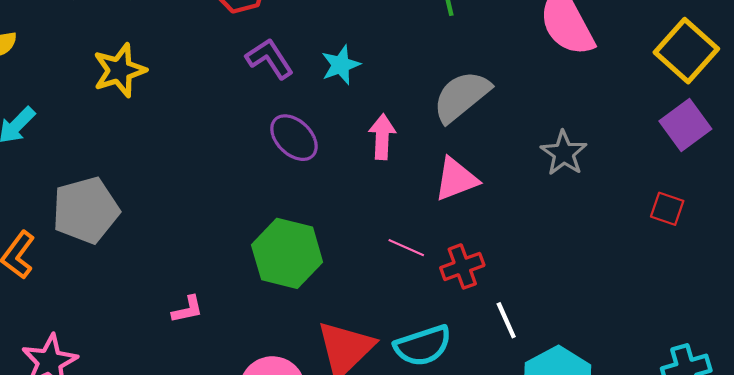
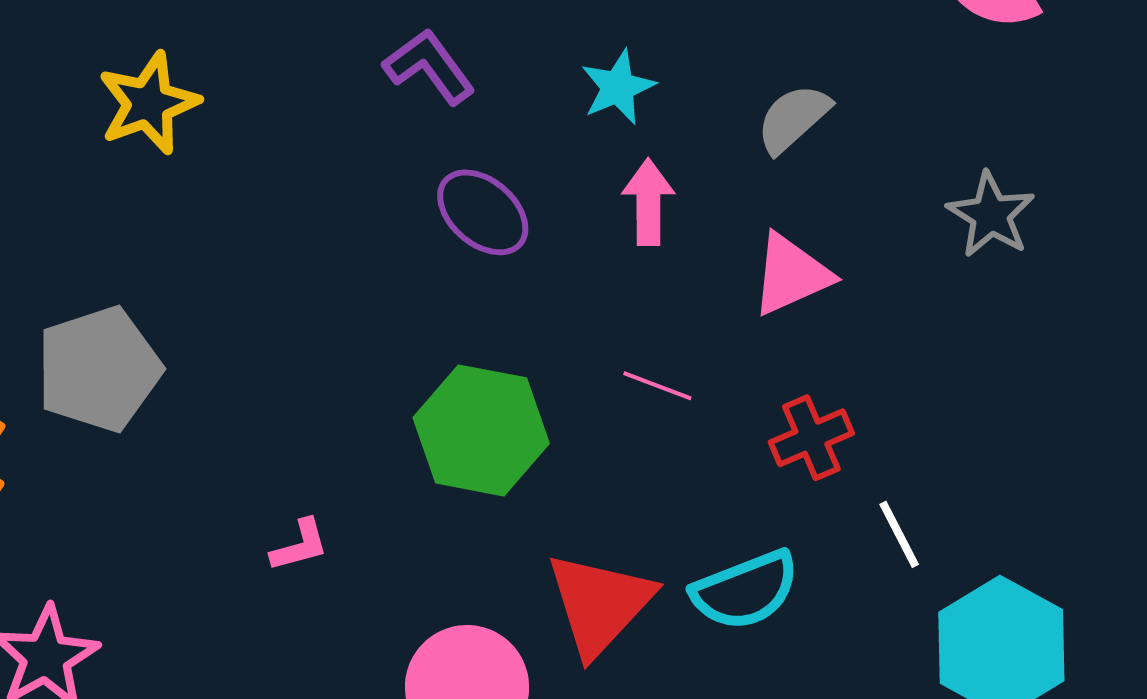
cyan star: (341, 65) -> (618, 87), moved
gray semicircle: (461, 96) -> (793, 118), size x0.7
pink line: (406, 248) -> (657, 386), moved

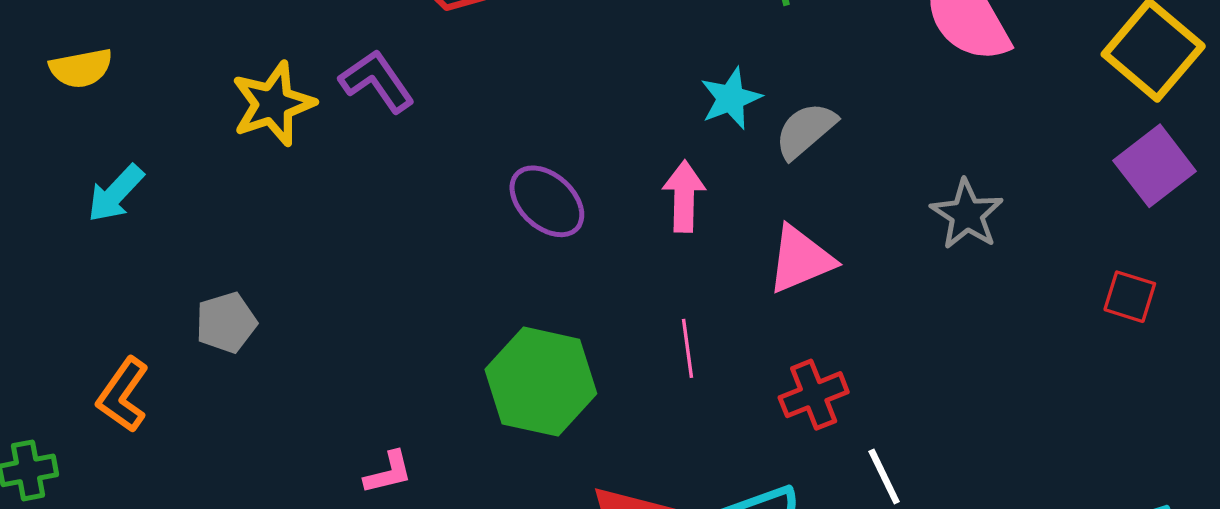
purple L-shape: (429, 66) -> (377, 81), moved
cyan star: (618, 87) -> (731, 98), moved
gray pentagon: (99, 369) -> (226, 323), size x0.6
pink line: (657, 386) -> (688, 348), turned 60

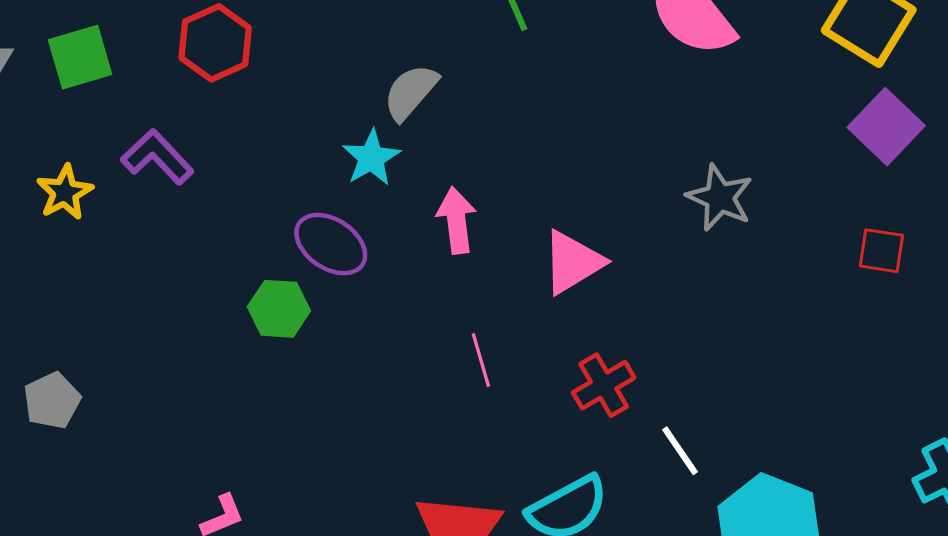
cyan star: (731, 98) -> (371, 158), moved
yellow star: (273, 104) -> (65, 192), size x0.7
gray semicircle: (805, 130) -> (411, 92), moved
green hexagon: (541, 382) -> (279, 309), moved, size x0.6

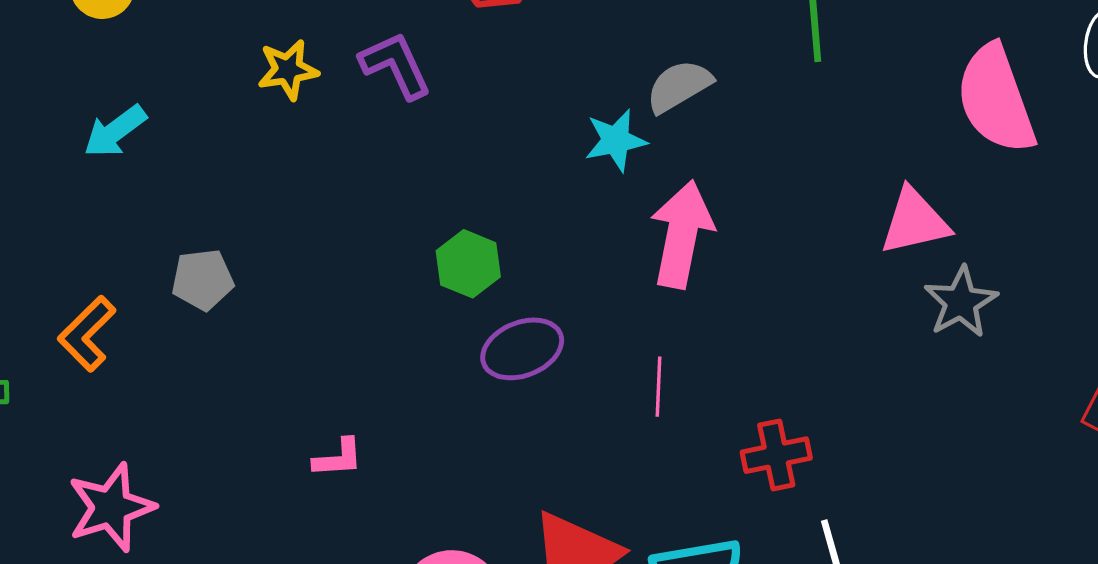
pink arrow: (457, 220) -> (682, 234), size x1.5
purple ellipse: (331, 244) -> (522, 349), moved, turned -74
pink triangle: (573, 262) -> (915, 222), moved

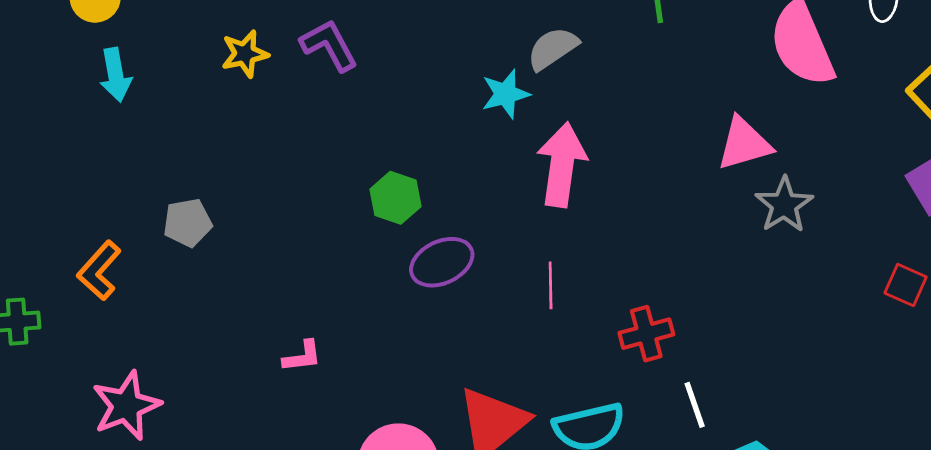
cyan arrow: (115, 131) -> (115, 75), moved, turned -60

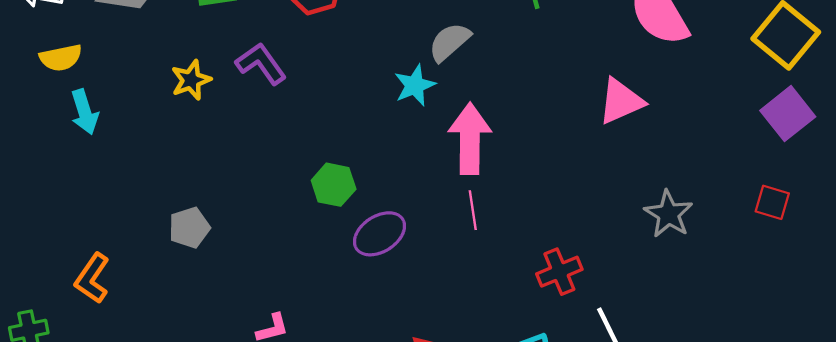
gray star: (784, 205) -> (669, 214), moved
gray pentagon: (188, 223) -> (189, 228), moved
pink line: (551, 285) -> (473, 210), moved

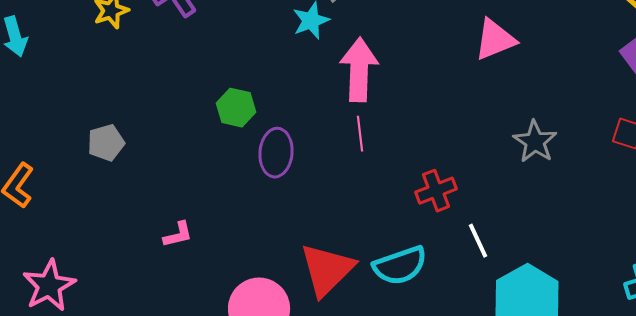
purple ellipse: (380, 234) -> (276, 153), turned -54

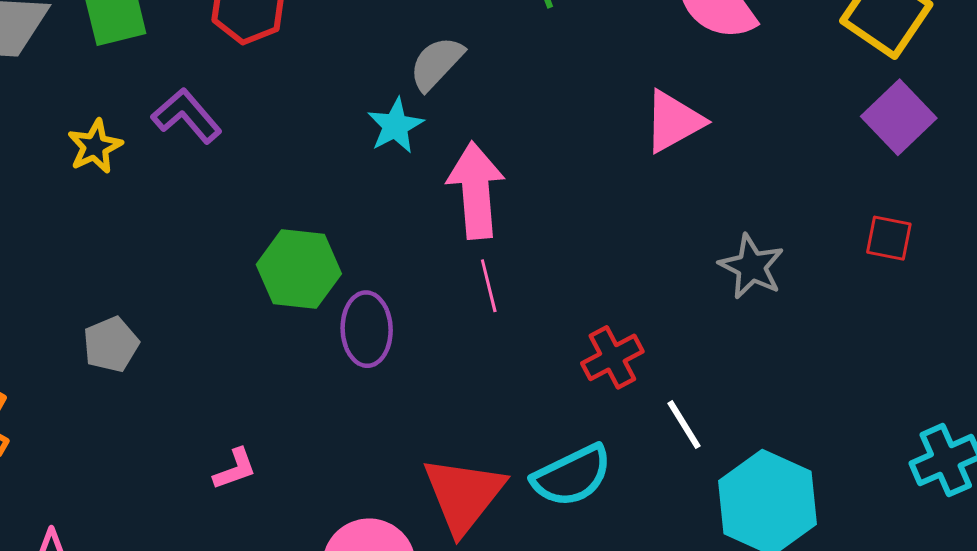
green hexagon: (236, 108) -> (299, 269), size x1.4

